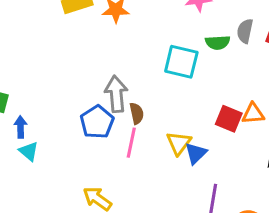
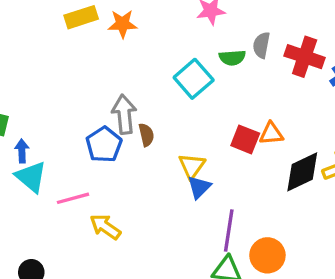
cyan square: (181, 62) -> (194, 79), turned 36
pink line: (131, 143) -> (73, 198), moved, turned 64
cyan triangle: (29, 151) -> (31, 177), size x1.5
blue triangle: (196, 153) -> (199, 187), moved

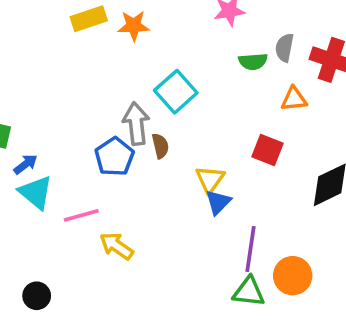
cyan square: (194, 79) -> (176, 92), moved
orange triangle: (271, 134) -> (294, 99), moved
blue arrow: (22, 151) -> (26, 164), turned 55

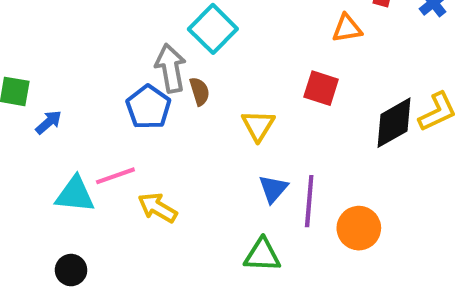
cyan triangle: (36, 192) -> (75, 194), moved, turned -30
blue triangle: (218, 202) -> (273, 189), moved
green triangle: (249, 292) -> (262, 255), moved

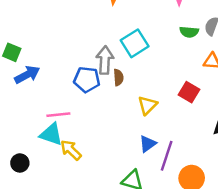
blue pentagon: (148, 107) -> (87, 80), turned 30
blue arrow: (49, 122) -> (27, 75), size x1.5
cyan triangle: (75, 194) -> (51, 134), moved
yellow arrow: (158, 208) -> (71, 150), moved

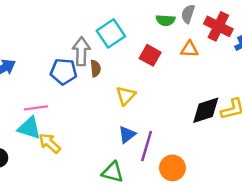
red square: (189, 92) -> (150, 55), moved

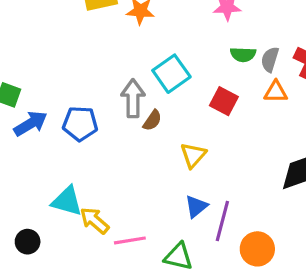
gray semicircle: (188, 14) -> (270, 59), moved
brown semicircle: (95, 68) -> (152, 120), turned 42
blue pentagon: (64, 72) -> (80, 124), moved
pink line: (36, 108) -> (130, 240), moved

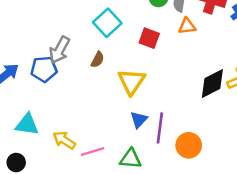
gray arrow: (133, 98) -> (60, 50), moved, turned -144
yellow triangle: (193, 155) -> (132, 82), size x1.4
cyan triangle: (67, 201) -> (27, 124), moved

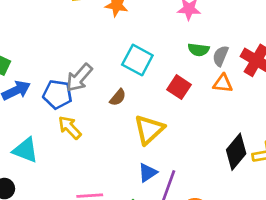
cyan square: (107, 23) -> (137, 60), turned -32
black diamond: (212, 84) -> (236, 152), turned -36
yellow arrow: (64, 140) -> (70, 127), moved

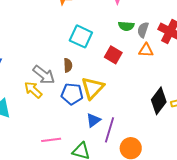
gray arrow: (79, 78) -> (44, 75), moved, turned -90
blue pentagon: (57, 94) -> (72, 94), moved
brown semicircle: (118, 97) -> (68, 65), turned -40

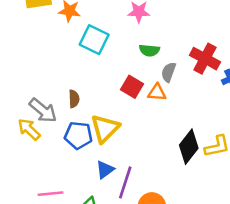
gray semicircle: (143, 30) -> (169, 72), moved
cyan square: (81, 36) -> (94, 40), moved
orange triangle: (146, 50) -> (157, 92), moved

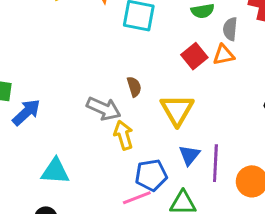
red square: (132, 87) -> (194, 56), turned 35
yellow arrow: (29, 129) -> (123, 135), moved, turned 45
blue pentagon: (78, 135) -> (151, 175), moved

